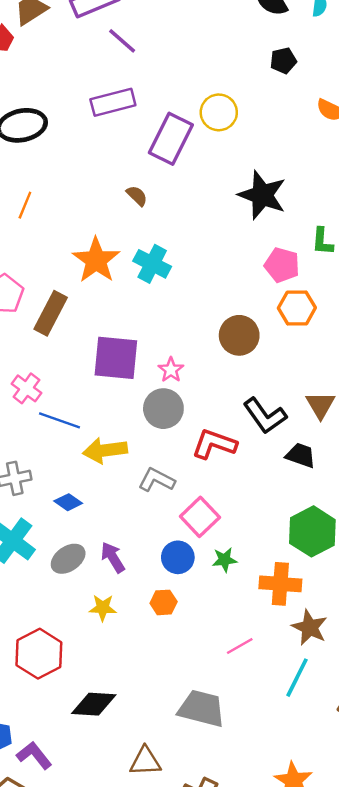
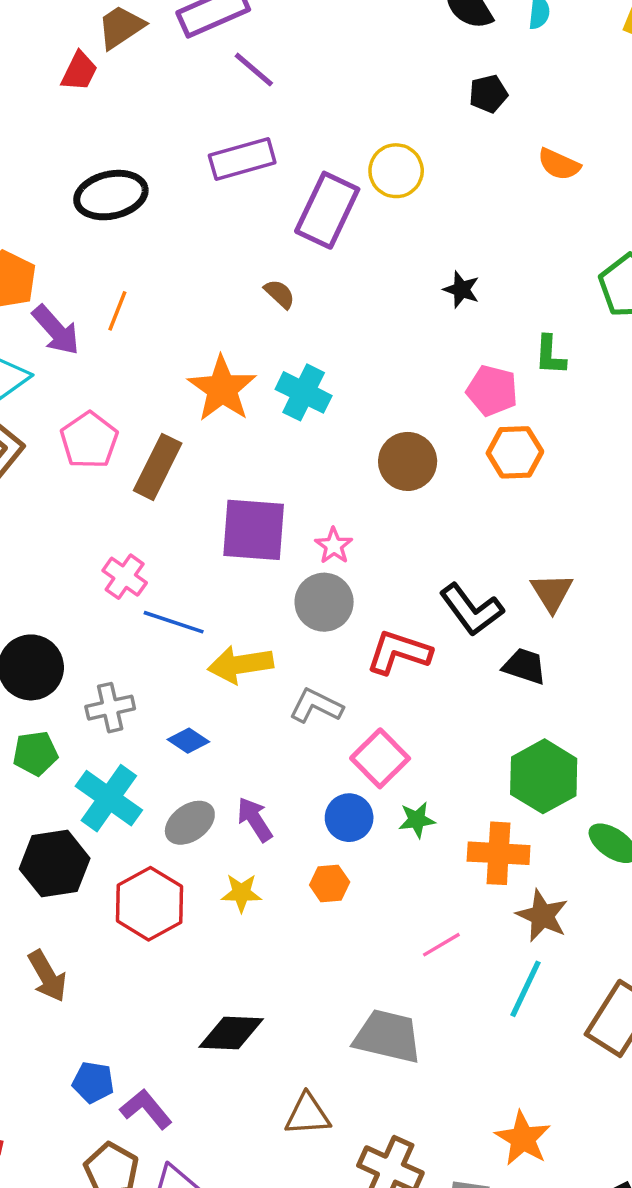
black star: (262, 195) -> (461, 290), size x0.5
brown circle: (239, 335) -> (408, 461), moved
red hexagon: (39, 654) -> (150, 904), moved

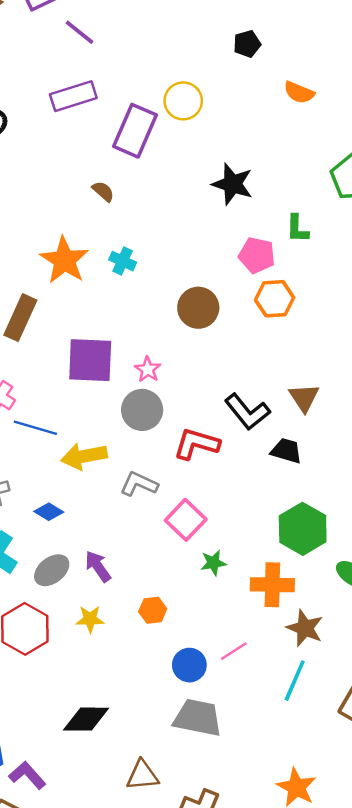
black star: (461, 290) -> (233, 184), size x1.6
cyan cross: (304, 392) -> (123, 261), size x0.7
blue circle: (349, 818) -> (189, 665), moved

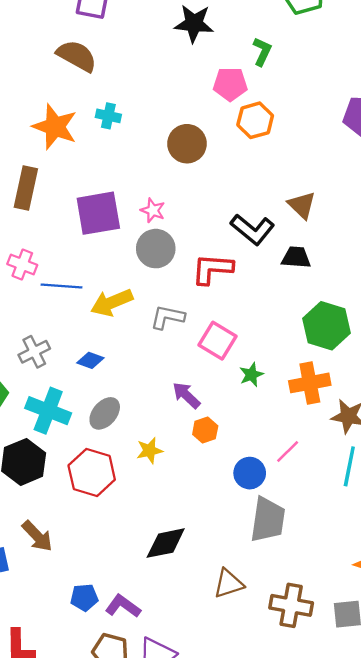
brown semicircle: (103, 191) -> (77, 56), size x1.8
green L-shape: (297, 229) -> (262, 52), turned -144
purple arrow: (98, 566) -> (186, 395), moved
gray trapezoid: (198, 718) -> (268, 520), turned 99

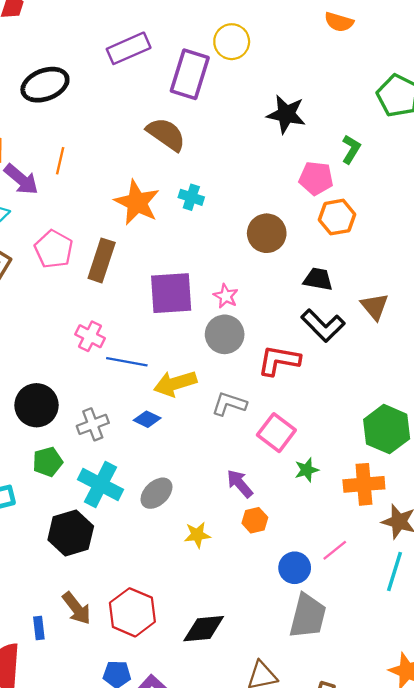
black trapezoid: (296, 257) -> (318, 279), moved
blue diamond: (90, 360) -> (147, 419), moved
red hexagon: (92, 472) -> (132, 612), moved

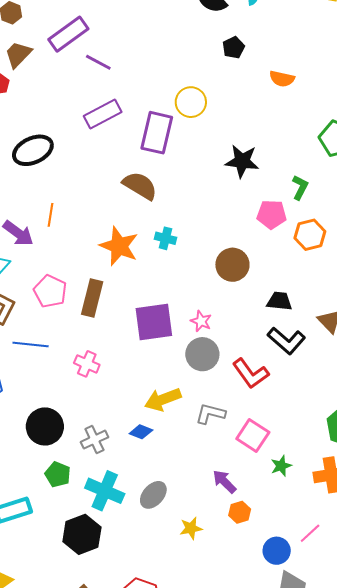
orange hexagon: (337, 217) -> (310, 235), moved
red L-shape: (279, 360) -> (251, 373), turned -132
blue line: (127, 362) -> (31, 345), moved
green pentagon: (48, 462) -> (58, 474), turned -30

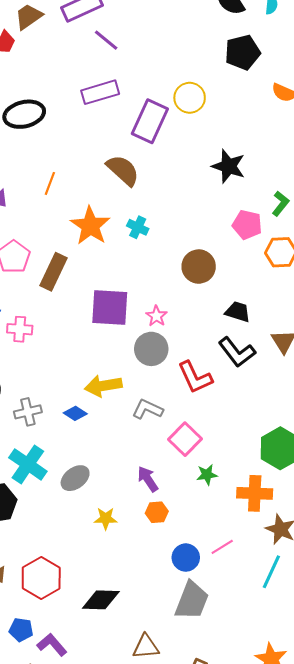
black pentagon: (234, 47) -> (243, 52), size x1.6
orange line: (51, 215) -> (50, 183), moved
pink cross: (87, 364) -> (20, 329), moved, turned -30

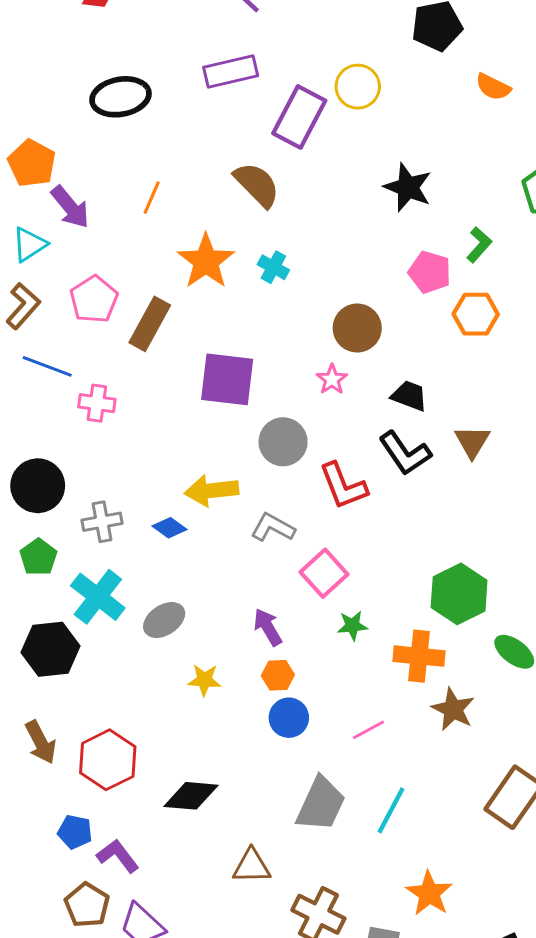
pink star: (156, 316) -> (332, 379), moved
blue circle: (186, 558) -> (289, 718), moved
cyan line: (271, 572) -> (391, 810), moved

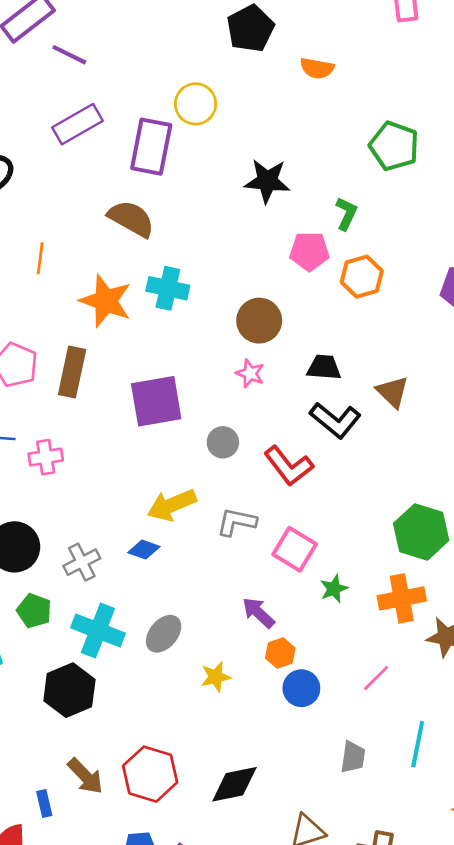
cyan cross: (273, 267) -> (168, 288), size x1.4
gray circle: (283, 442) -> (223, 442), size x0.7
gray trapezoid: (321, 804) -> (353, 757), size x0.6

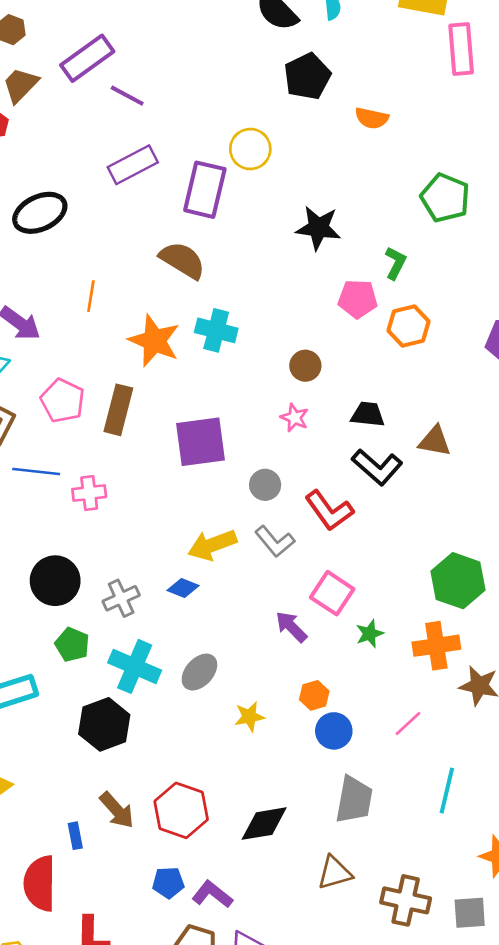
brown circle: (259, 321) -> (305, 366), size x0.7
brown triangle: (393, 392) -> (435, 441), turned -36
gray L-shape: (237, 522) -> (275, 541), moved, turned -144
purple arrow: (258, 613) -> (291, 627), moved
gray trapezoid: (353, 757) -> (354, 800), moved, size x1.5

